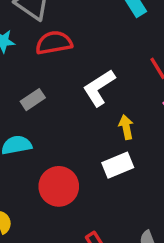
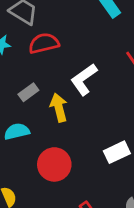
yellow arrow: (126, 127) -> (59, 108), moved, size x1.4
white rectangle: (118, 165) -> (117, 152), moved

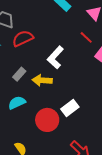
yellow arrow: (59, 108) -> (42, 80), turned -60
white rectangle: (117, 152) -> (70, 108), moved

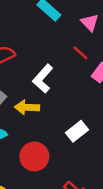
white rectangle: (70, 108) -> (77, 131), moved

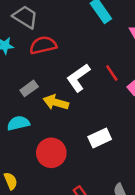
red line: (80, 53) -> (112, 73), moved

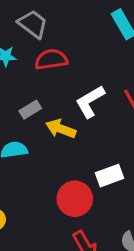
red circle: (51, 153) -> (75, 199), moved

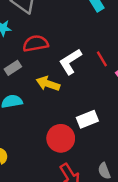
red semicircle: (51, 59) -> (36, 43), moved
gray rectangle: (30, 110) -> (13, 68), moved

